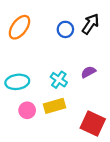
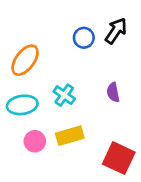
orange ellipse: (19, 27) -> (25, 60), moved
purple semicircle: (88, 72) -> (113, 92), turned -72
cyan cross: (59, 80) -> (64, 95), moved

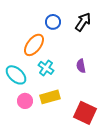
blue circle: (84, 38) -> (53, 22), moved
orange ellipse: (25, 60) -> (34, 45), moved
cyan ellipse: (22, 105) -> (16, 75), turned 50

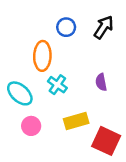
orange ellipse: (34, 45) -> (42, 56), turned -35
yellow rectangle: (50, 97) -> (76, 121), moved

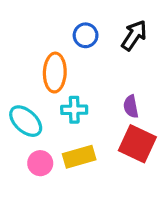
cyan cross: (57, 85) -> (74, 110), turned -36
yellow rectangle: (76, 121) -> (79, 157), moved
red square: (106, 141) -> (137, 144), moved

